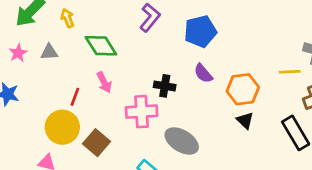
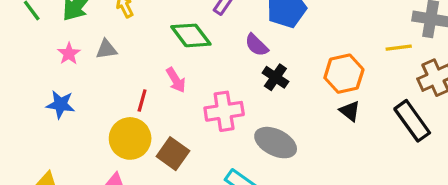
green diamond: (101, 46) -> (191, 35), moved
purple semicircle: (203, 73) -> (257, 45), moved
black cross: (165, 86) -> (275, 77), moved, turned 30

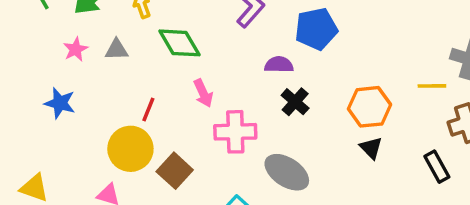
green diamond: (191, 35) -> (179, 43), moved
purple semicircle: (257, 45) -> (279, 65), turned 130
pink arrow: (176, 80) -> (203, 93), moved
black rectangle: (412, 121) -> (437, 167), size x0.7

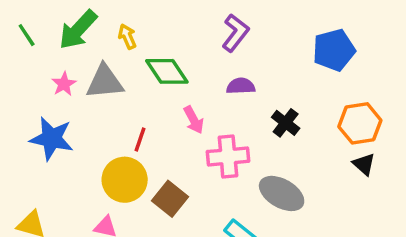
blue pentagon: (316, 29) -> (334, 50), moved
gray triangle: (117, 50) -> (105, 82), size x1.6
purple semicircle: (279, 65) -> (241, 86), moved
blue star: (60, 103) -> (52, 138), size x1.4

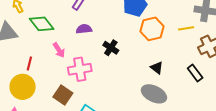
orange hexagon: (360, 123) -> (152, 29), moved
gray ellipse: (282, 193) -> (154, 94), moved
brown square: (170, 199) -> (63, 95), moved

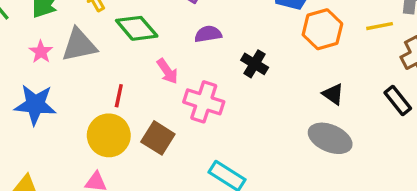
pink cross: (80, 69) -> (204, 102), turned 30
brown square: (63, 95) -> (158, 138), moved

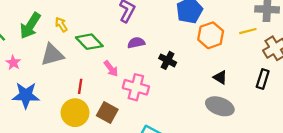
pink star: (41, 52) -> (13, 63), moved
black rectangle: (398, 100) -> (263, 79), turned 60

